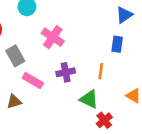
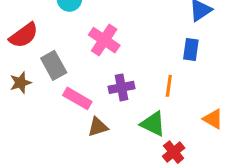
brown triangle: (14, 102) -> (98, 127), moved

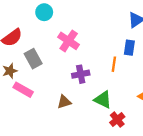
orange line: (169, 86) -> (114, 64), moved
pink rectangle: (77, 98) -> (23, 90), moved

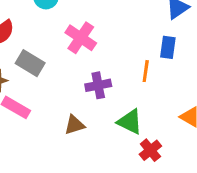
gray rectangle: (33, 59) -> (30, 63), turned -30

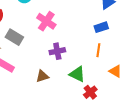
blue rectangle: (168, 47) -> (101, 27), turned 64
orange line: (146, 71) -> (98, 50), moved

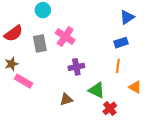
gray rectangle: (14, 37) -> (40, 44), moved, turned 48
brown triangle: (42, 76) -> (66, 99), moved

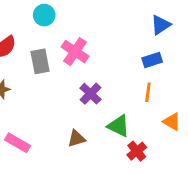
purple cross: (76, 67) -> (90, 94), turned -35
pink rectangle: (24, 81) -> (18, 143), moved

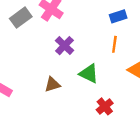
gray rectangle: (40, 61) -> (21, 18), turned 65
red cross: (137, 151) -> (105, 106), moved

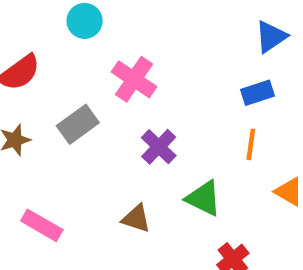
gray rectangle: (21, 18) -> (78, 124), moved
brown triangle: (52, 85) -> (136, 219), turned 35

